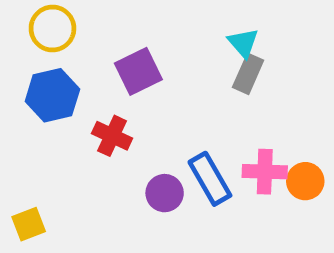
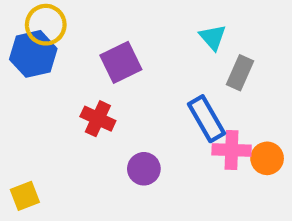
gray rectangle: (248, 74) -> (240, 73), moved
blue hexagon: (52, 95) -> (33, 54), moved
blue rectangle: (210, 179) -> (207, 119), moved

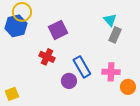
cyan triangle: (213, 37) -> (110, 20), moved
blue rectangle: (207, 119) -> (82, 67), moved
orange circle: (267, 158) -> (128, 87), moved

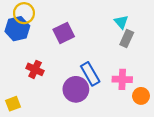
red cross: (47, 57) -> (35, 69), moved
purple circle: (69, 81) -> (76, 89), size x1.5

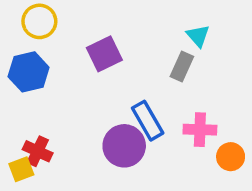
blue hexagon: (17, 29) -> (29, 72), moved
gray rectangle: (127, 39) -> (182, 66), moved
red cross: (35, 69) -> (38, 151), moved

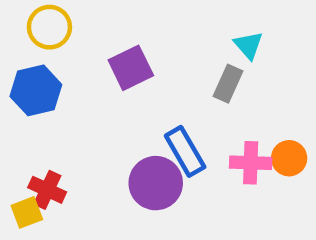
orange circle: (231, 157) -> (289, 158), moved

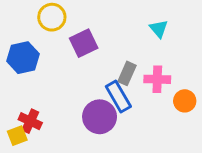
yellow circle: (49, 27) -> (52, 17), moved
gray rectangle: (228, 84) -> (127, 73), moved
pink cross: (251, 163) -> (157, 79), moved

